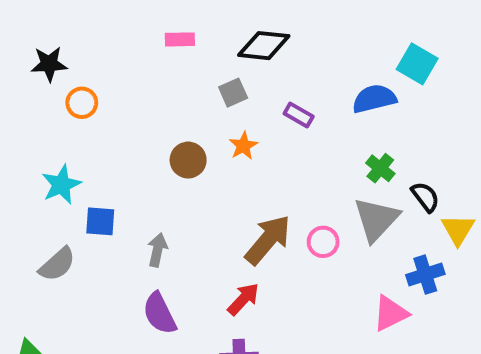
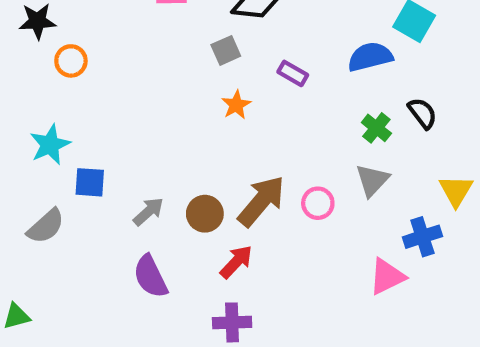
brown circle: (188, 160) -> (205, 214), moved
black semicircle: (425, 197) -> (422, 113), moved
gray triangle: (376, 219) -> (372, 180), size x0.7
gray arrow: (157, 250) -> (148, 212), turned 36

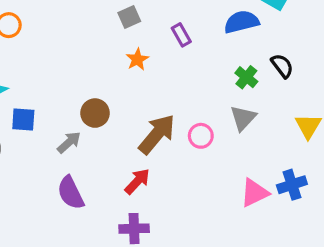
purple rectangle: (293, 73) -> (181, 35), turned 30
brown circle: (205, 214) -> (95, 113), moved
blue cross: (422, 237) -> (292, 185), moved

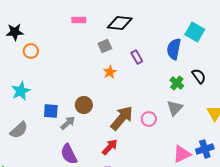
blue semicircle: (241, 22) -> (174, 49), turned -65
blue square: (23, 120) -> (51, 111), moved

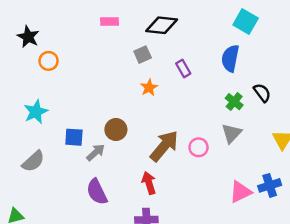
black star: (15, 32) -> (28, 37), turned 30
cyan square: (195, 32) -> (246, 21), moved
red arrow: (110, 147) -> (149, 183), turned -60

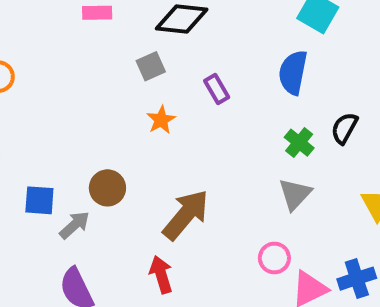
black semicircle: (262, 93) -> (344, 128), turned -114
pink circle: (199, 147) -> (274, 258), moved

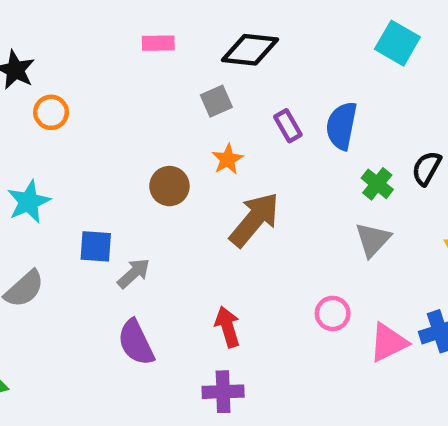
blue semicircle: (293, 73) -> (342, 126), moved
brown circle: (107, 188) -> (169, 186), moved
brown arrow: (186, 215) -> (254, 220), moved
pink circle: (274, 258) -> (333, 313), moved

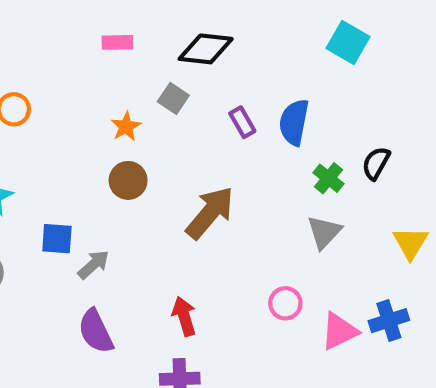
gray square: (216, 101) -> (173, 99), turned -32
orange star: (228, 159) -> (126, 127), moved

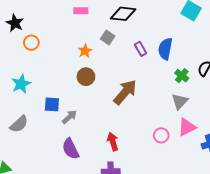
pink triangle: (339, 331) -> (187, 127), moved

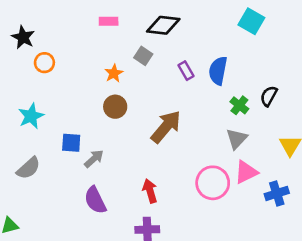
pink circle: (161, 135) -> (213, 183), size x1.6

